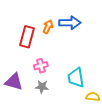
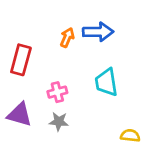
red rectangle: (27, 37) -> (21, 60), moved
cyan trapezoid: (76, 78) -> (106, 82), moved

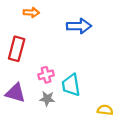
orange arrow: (67, 37) -> (31, 12), moved, turned 70
cyan trapezoid: (106, 82) -> (71, 85), moved

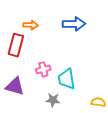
orange arrow: (31, 12) -> (31, 25), moved
gray star: (47, 99) -> (53, 100), moved

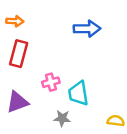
orange arrow: (31, 25) -> (15, 21), moved
purple triangle: (15, 86) -> (17, 102), turned -36

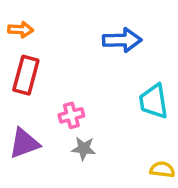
cyan trapezoid: (78, 93) -> (154, 101), moved
gray star: (62, 118) -> (84, 149), moved

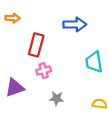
red rectangle: (26, 75) -> (36, 45), moved
gray star: (84, 149) -> (57, 98), moved

